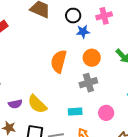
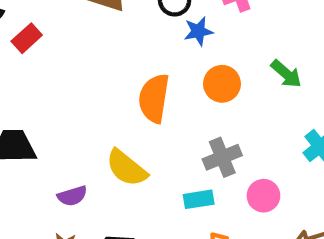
gray cross: (88, 83) -> (222, 157), moved
yellow semicircle: (37, 104) -> (127, 168), moved

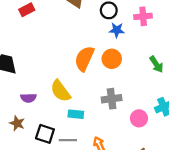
orange circle: (222, 84) -> (112, 59), moved
pink circle: (263, 196) -> (139, 118), moved
cyan rectangle: (199, 199) -> (76, 114), moved

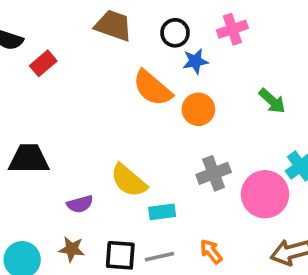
orange semicircle: (84, 59) -> (153, 88), moved, turned -60
pink circle: (139, 118) -> (265, 194), size x1.6

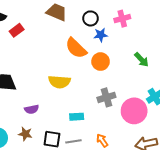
yellow semicircle: (129, 181) -> (59, 82), moved, turned -40

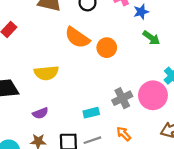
blue star: (101, 35) -> (141, 12), moved
yellow semicircle: (59, 82) -> (46, 73), moved
gray cross: (106, 97) -> (122, 98), moved

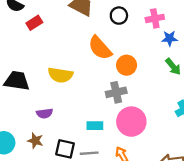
pink circle: (153, 95) -> (131, 122), moved
gray cross: (122, 98) -> (116, 92), moved

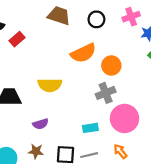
orange semicircle: (100, 48) -> (83, 53), turned -65

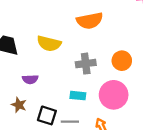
orange circle: (111, 65) -> (122, 61), moved
gray cross: (106, 93) -> (86, 64), moved

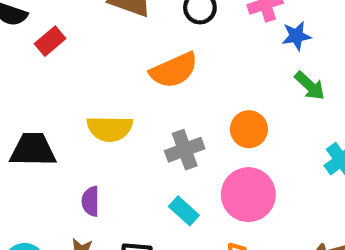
purple semicircle: (30, 79) -> (91, 201), turned 105
cyan rectangle: (78, 96) -> (184, 211), turned 49

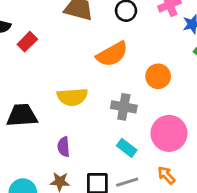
orange circle: (249, 129) -> (158, 76), moved
gray cross: (185, 150) -> (124, 107), turned 35

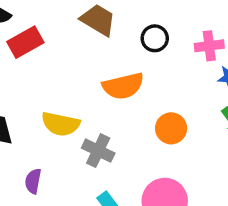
red rectangle: (27, 42) -> (25, 42), size x1.4
gray cross: (124, 107) -> (98, 151), moved

